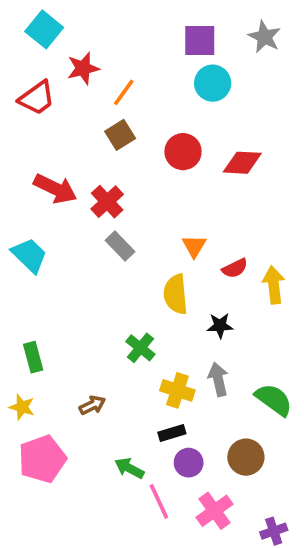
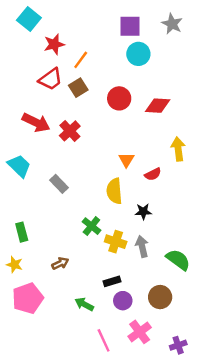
red trapezoid: (37, 98) -> (51, 79), moved
gray rectangle: (120, 246) -> (59, 184), moved
yellow arrow: (274, 285) -> (178, 149), moved
yellow cross: (177, 390) -> (116, 242), moved
pink line: (159, 501) -> (104, 340), moved

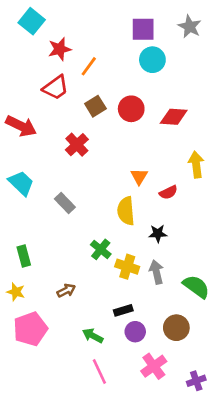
brown square: (78, 88) -> (95, 106), moved
red arrow: (36, 123) -> (21, 126), moved
pink line: (104, 340) -> (99, 371), moved

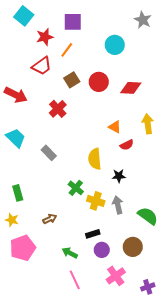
purple square: (143, 29) -> (73, 22), moved
orange triangle: (139, 176) -> (115, 127), moved, turned -32

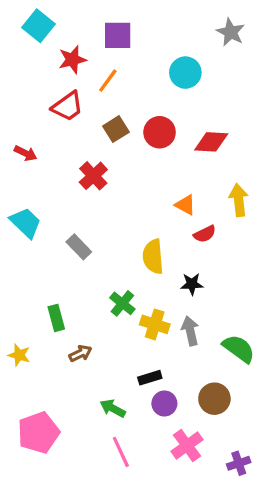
red arrow: (16, 95) -> (26, 153), size x0.6
green rectangle: (18, 193) -> (56, 318), moved
pink pentagon: (23, 248) -> (38, 433), moved

